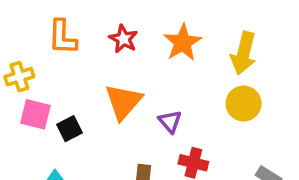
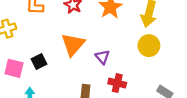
pink square: (35, 114) -> (14, 68), moved

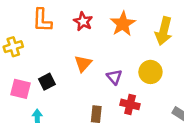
orange triangle: (73, 44) -> (83, 64), size x0.7
yellow circle: (149, 46) -> (150, 72), moved

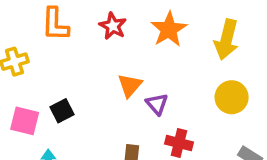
orange triangle: (83, 64) -> (130, 85), moved
yellow circle: (150, 72) -> (232, 97), moved

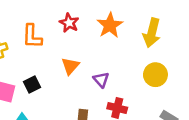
orange L-shape: (55, 24) -> (32, 36), moved
orange triangle: (130, 85) -> (70, 66), moved

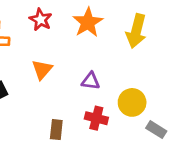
yellow circle: (155, 75) -> (132, 102), moved
purple triangle: (101, 80) -> (91, 81), moved, turned -42

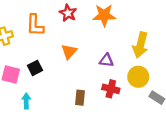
orange star: (88, 22) -> (104, 15), turned 30
yellow arrow: (136, 31) -> (140, 45), moved

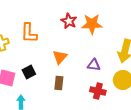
red star: (68, 13) -> (69, 21), moved
brown rectangle: (80, 98) -> (59, 83), moved

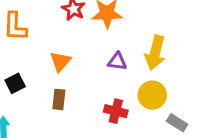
purple triangle: (94, 65) -> (117, 61), moved

